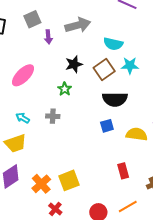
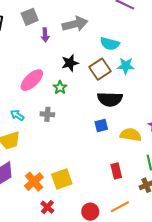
pink ellipse: (23, 75) -> (32, 80), moved

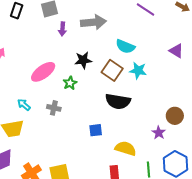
brown square: (100, 69) -> (112, 70), turned -30
blue square: (101, 125) -> (96, 130), moved
yellow semicircle: (131, 135) -> (126, 148), moved

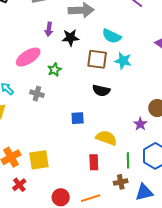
purple arrow: (62, 29) -> (49, 29), moved
black star: (83, 60) -> (70, 38), moved
brown square: (112, 70) -> (97, 59), turned -30
black semicircle: (118, 101) -> (101, 91), size x0.7

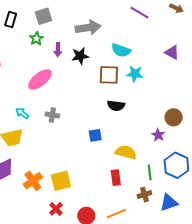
green star: (54, 70) -> (36, 39), moved
red cross: (19, 185) -> (56, 209), moved

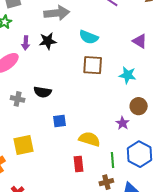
purple arrow: (58, 50) -> (26, 43), moved
cyan star: (135, 74) -> (128, 75), moved
brown square: (109, 75) -> (93, 65), moved
black semicircle: (116, 106) -> (43, 92), moved
yellow square: (61, 181) -> (23, 145), moved

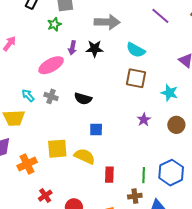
gray cross: (18, 99) -> (51, 96), moved
purple star: (123, 123) -> (144, 120), moved
yellow semicircle: (89, 139) -> (85, 156), moved

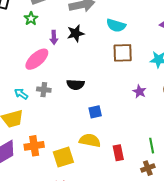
yellow square: (57, 149) -> (63, 157), moved
orange cross: (27, 164) -> (34, 146), moved, turned 30

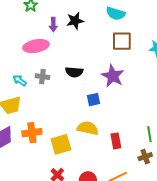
pink ellipse: (37, 59) -> (36, 46), turned 30
purple star: (139, 91) -> (113, 76), moved, size x1.6

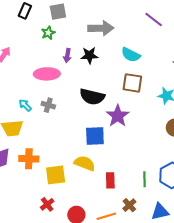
black semicircle: (74, 72) -> (92, 97), moved, size x1.4
blue square: (93, 100) -> (95, 136), size x1.5
brown cross: (145, 157) -> (129, 205), moved, turned -32

